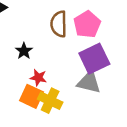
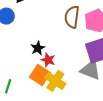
black star: (24, 51) -> (38, 48), moved

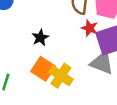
red star: (48, 60) -> (90, 28), moved

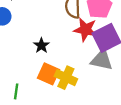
red star: (90, 28) -> (85, 30), size x1.5

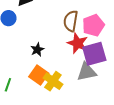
gray triangle: (102, 60) -> (87, 72), turned -35

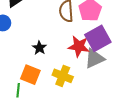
red star: (78, 43) -> (79, 46), moved
orange square: (39, 75) -> (30, 75), moved

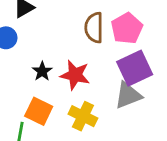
red star: (79, 46) -> (75, 75), moved
black star: (39, 48) -> (42, 71), moved

